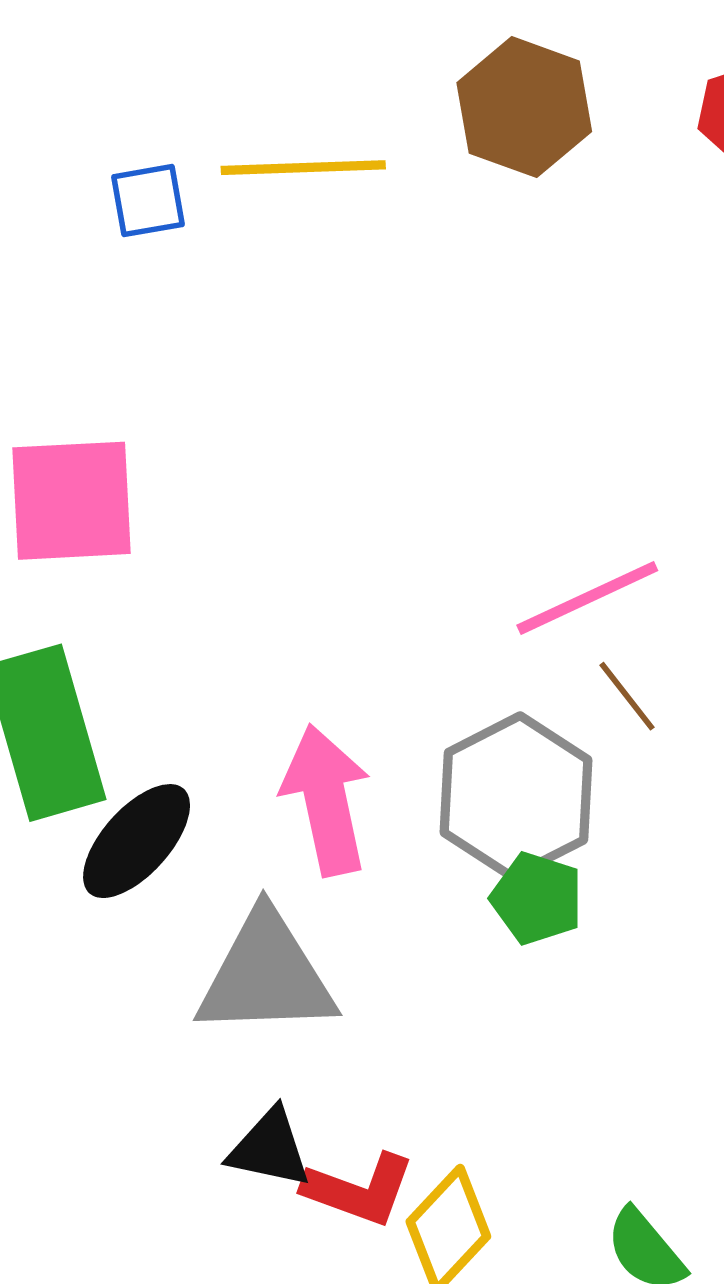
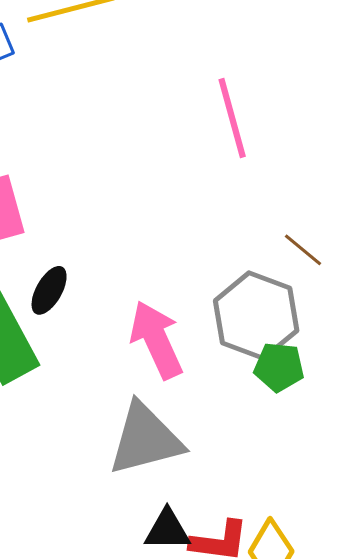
pink line: (587, 598) -> (232, 118), moved, turned -68
black ellipse: (137, 841) -> (49, 290), moved, size x0.7

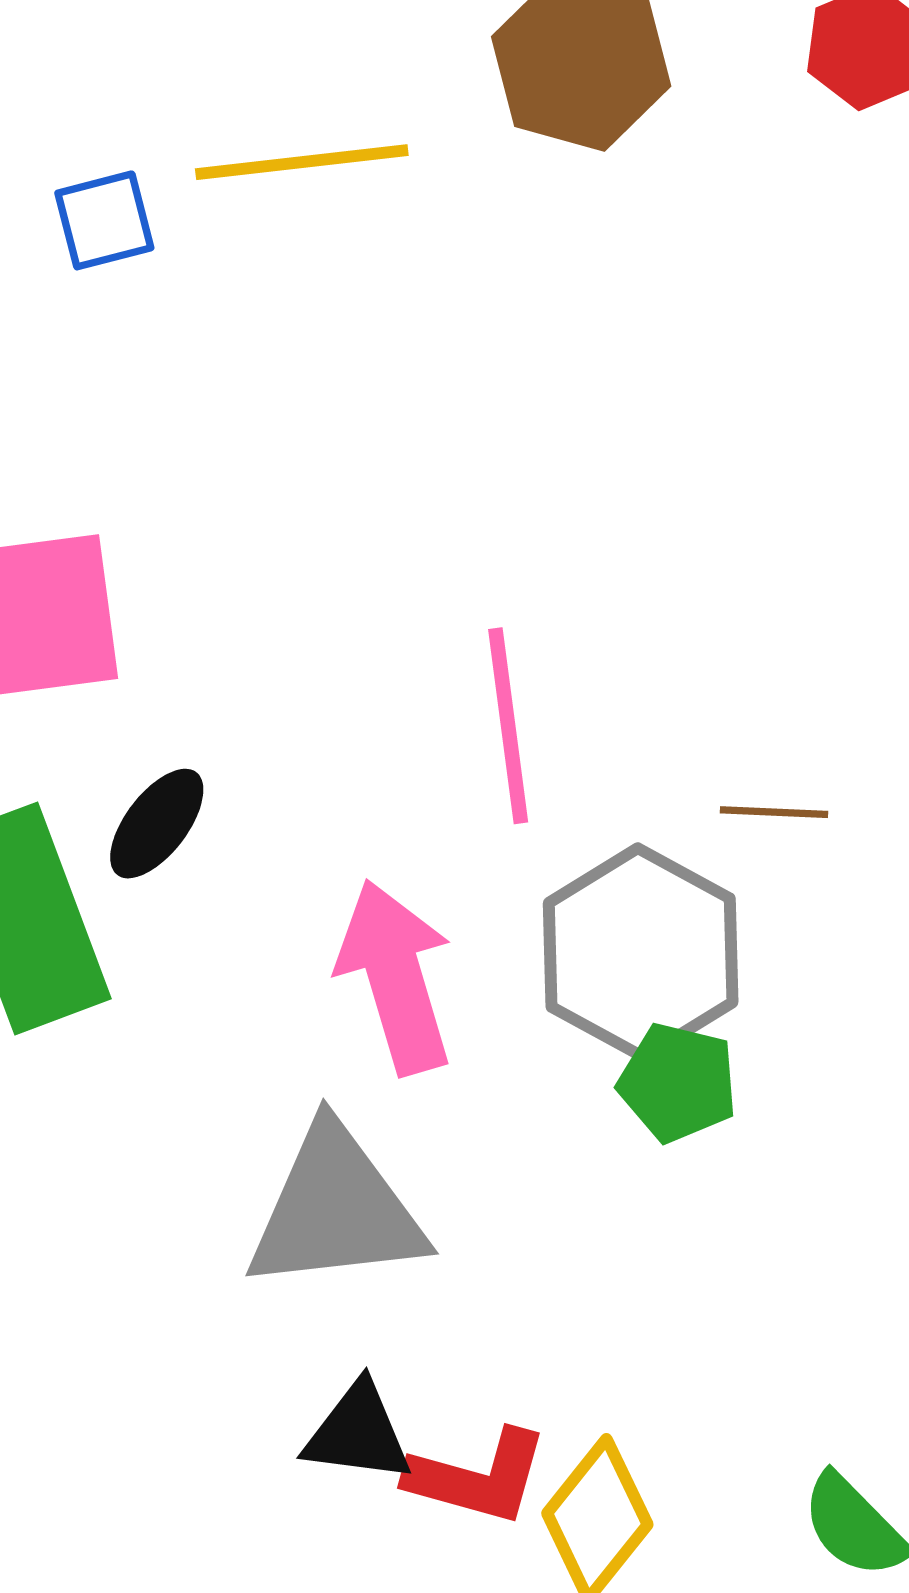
pink line: (232, 118) -> (508, 726), moved
brown line: (303, 250) -> (774, 812), turned -45

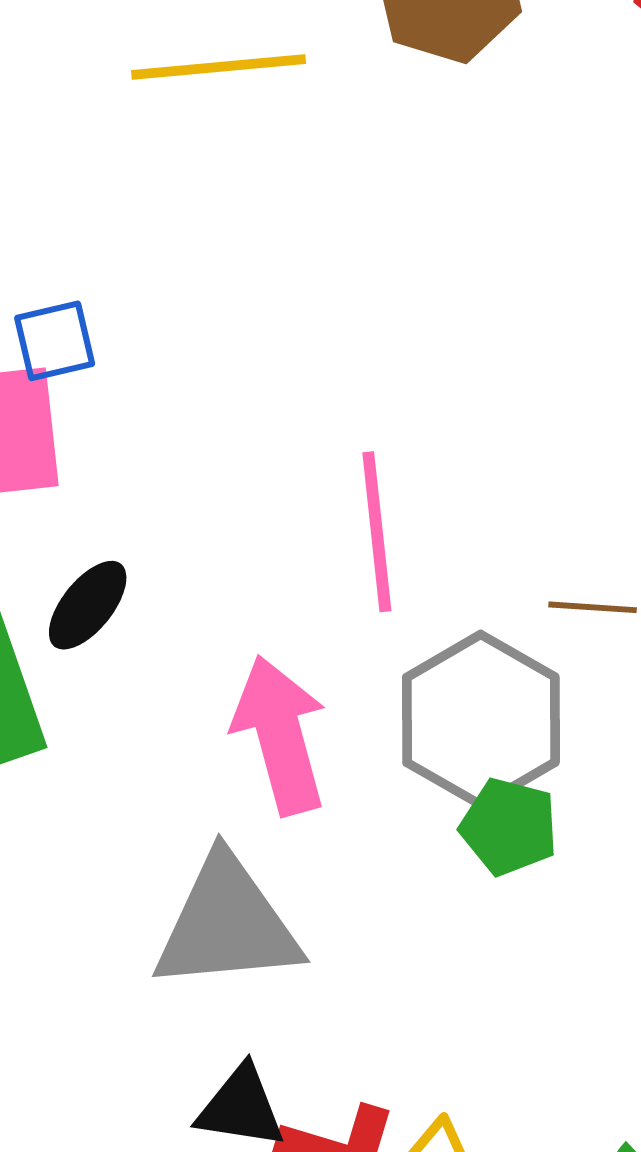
blue square: (104, 220) -> (55, 341), moved

